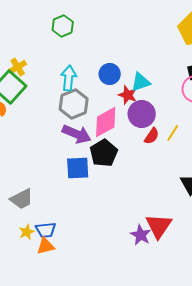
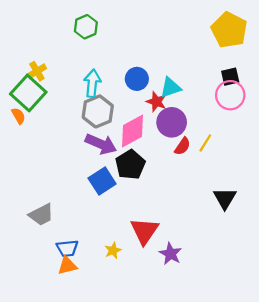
blue square: (78, 168) -> (102, 181), turned -30
red triangle: (159, 226) -> (144, 231), moved
yellow star: (27, 232) -> (113, 250), moved

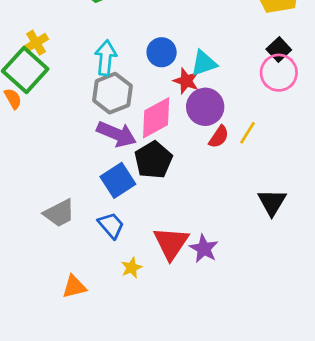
black square: (230, 77) -> (279, 50), turned -30
gray trapezoid: (41, 215) -> (59, 213), moved
blue trapezoid: (67, 248) -> (111, 225), moved, turned -125
purple star: (171, 254) -> (204, 249), moved

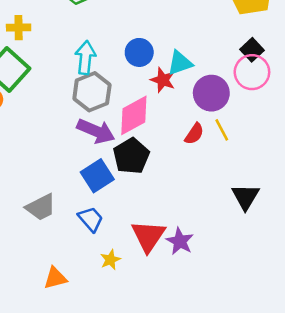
yellow cross: (36, 43) -> (19, 28), moved, turned 30
purple circle: (205, 107) -> (211, 93), moved
yellow line: (247, 133) -> (222, 130), turned -60

